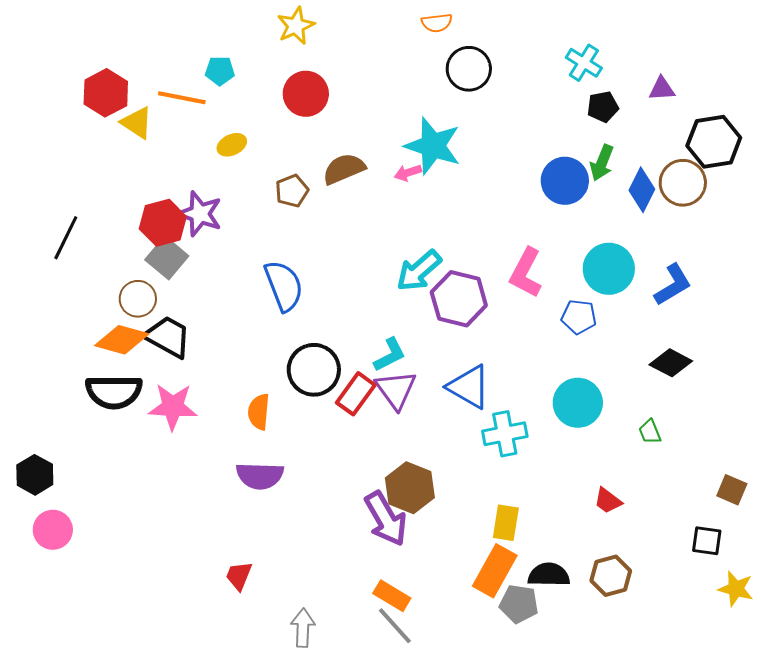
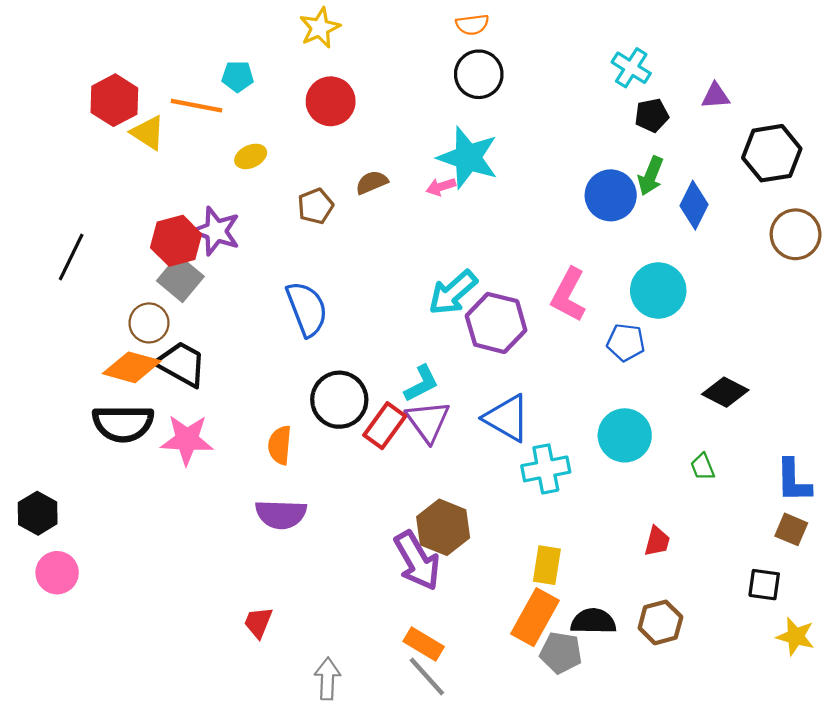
black circle: (469, 69) -> (479, 74), moved
brown semicircle: (344, 169) -> (372, 182), size x0.7
brown circle: (683, 183) -> (796, 234), moved
blue L-shape: (673, 285) -> (793, 481), moved, turned 120
red trapezoid: (608, 501) -> (657, 541), turned -112

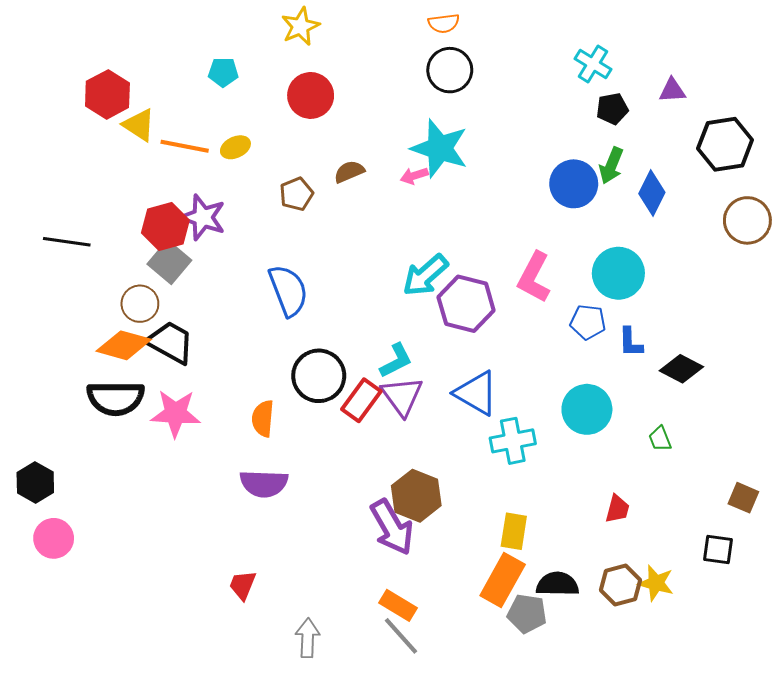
orange line: (197, 106) -> (185, 146), moved
black line: (71, 257) -> (67, 242), turned 72
blue L-shape: (793, 481) -> (631, 342), moved, size x0.7
yellow star: (796, 636) -> (656, 583), moved

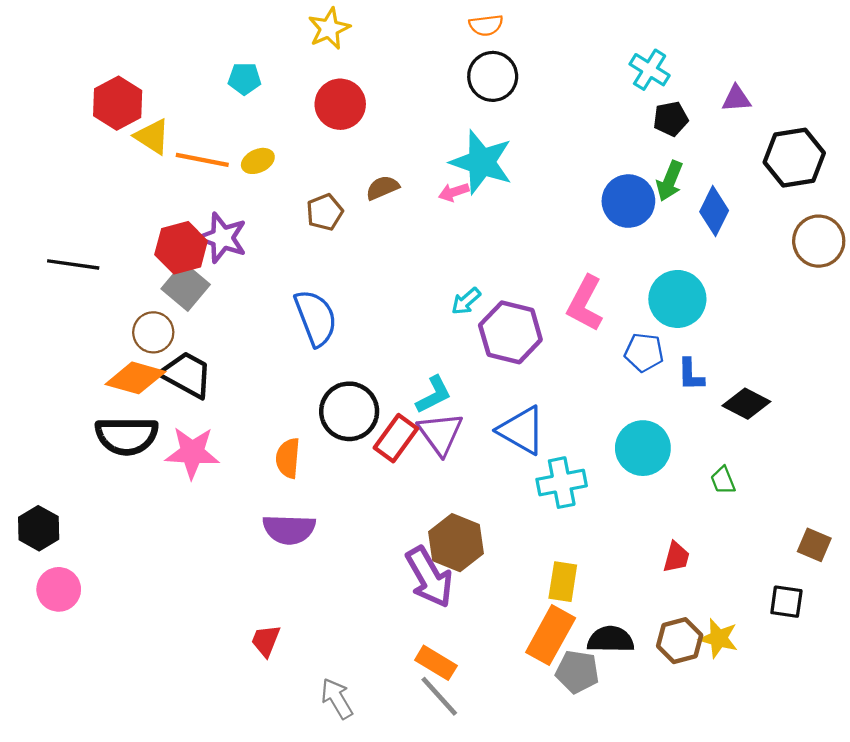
cyan arrow: (425, 275) -> (466, 301), size x0.6
gray arrow: (308, 638) -> (337, 698), turned -33

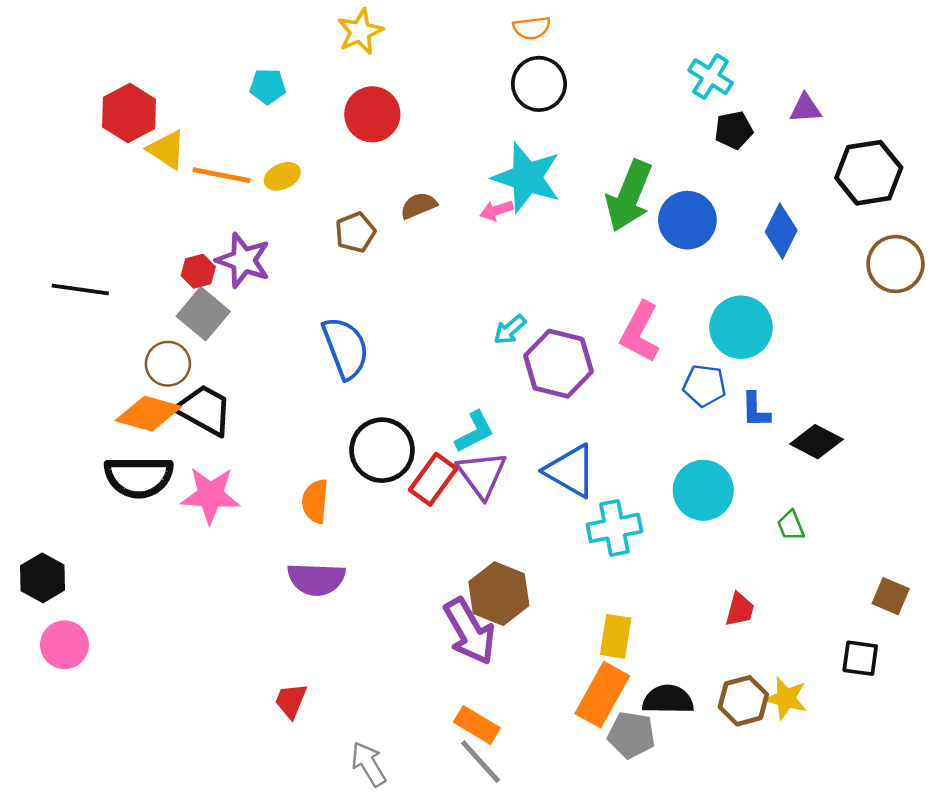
green arrow: (670, 181) -> (629, 196), moved, size x1.6
red hexagon: (181, 248) -> (198, 271), size x0.6

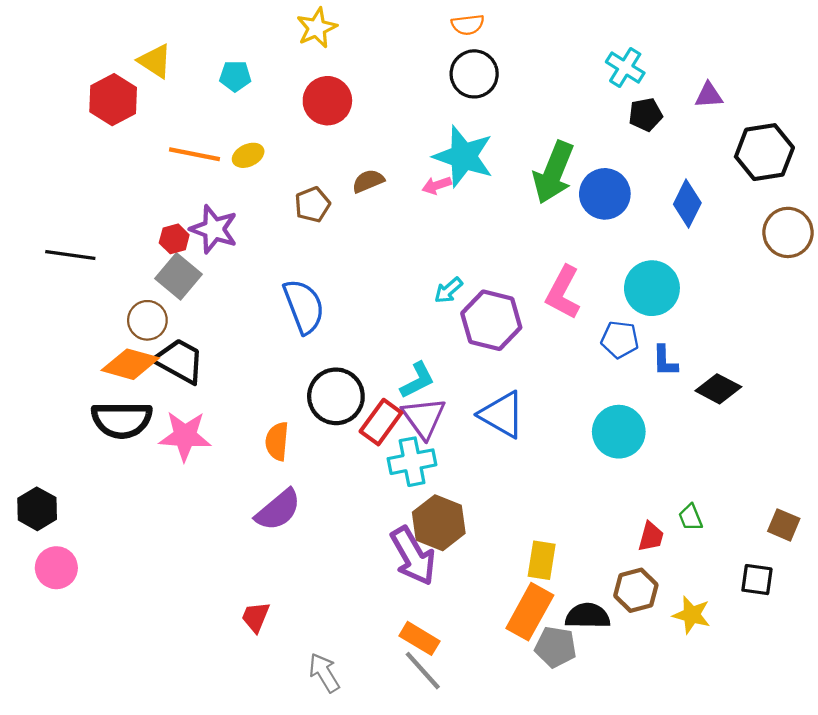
yellow triangle: (167, 150) -> (155, 61), moved
green trapezoid: (791, 526) -> (691, 517), moved
cyan cross: (614, 528) -> (412, 462), moved
purple semicircle: (316, 579) -> (278, 510), turned -42
brown hexagon: (743, 701) -> (636, 590), moved

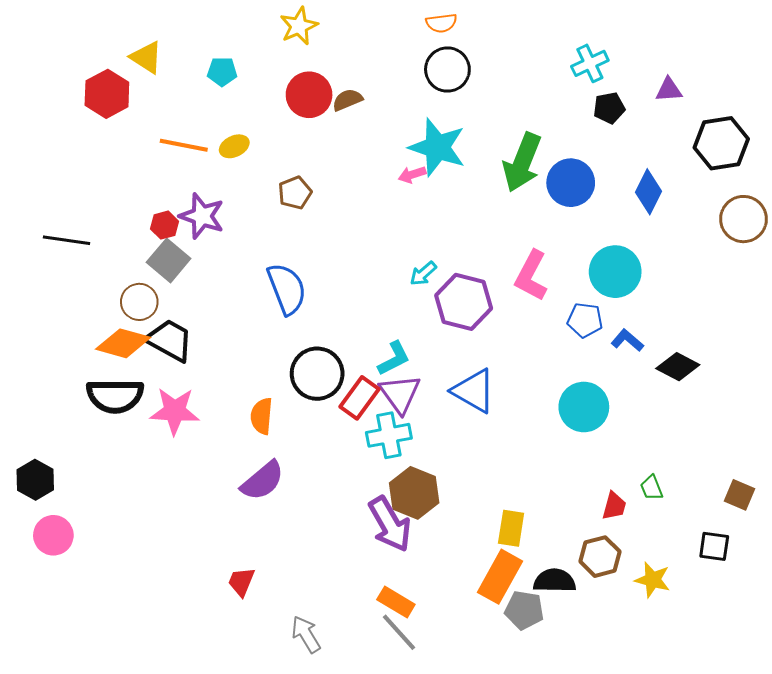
cyan cross: (625, 67) -> (590, 63), turned 33
brown semicircle: (368, 181) -> (347, 100), moved
blue L-shape: (665, 361) -> (627, 340), turned 132

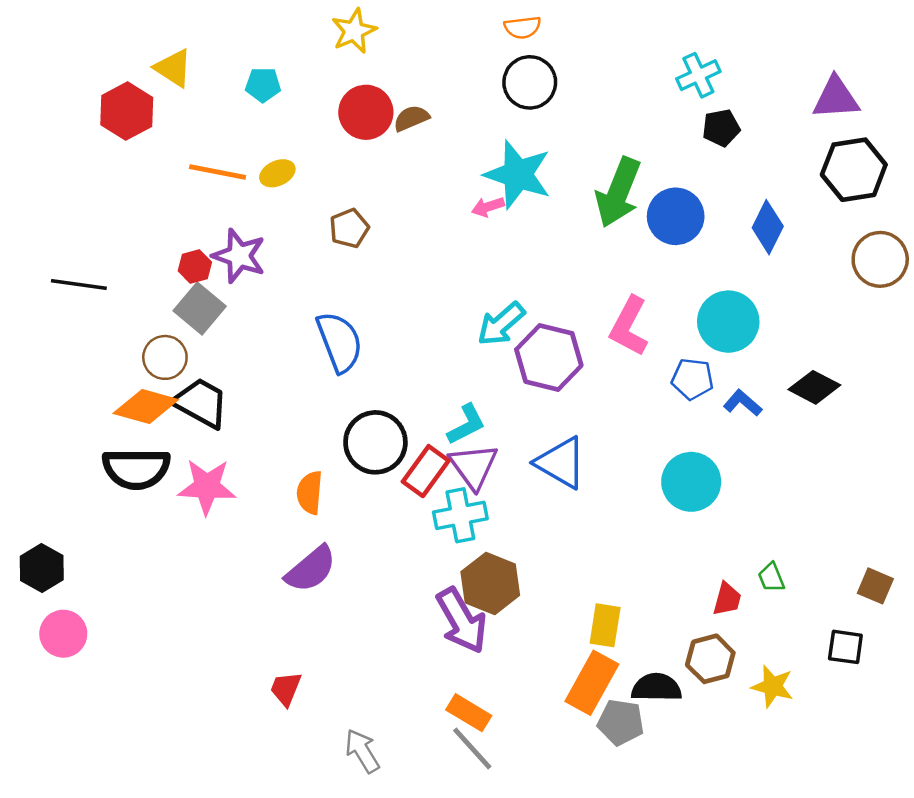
purple triangle: (669, 90) -> (836, 98), moved, size x1.5
cyan arrow: (423, 274) -> (501, 324), size x1.5
black diamond: (678, 367) -> (814, 387), moved

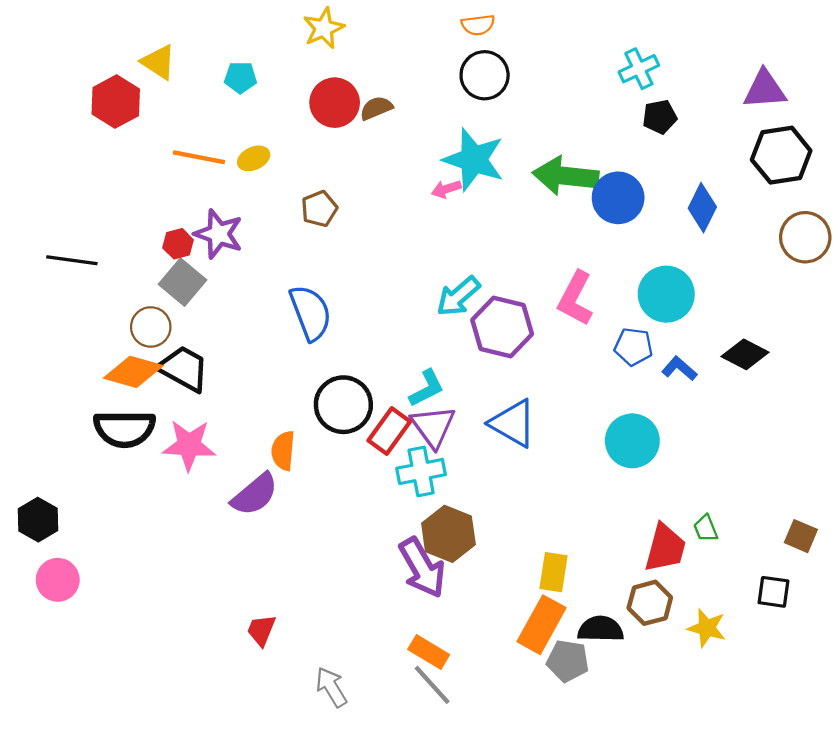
green arrow: (618, 192) -> (566, 176), turned 74
purple semicircle: (311, 569) -> (255, 494), moved
red trapezoid: (727, 599) -> (665, 548), size x1.6

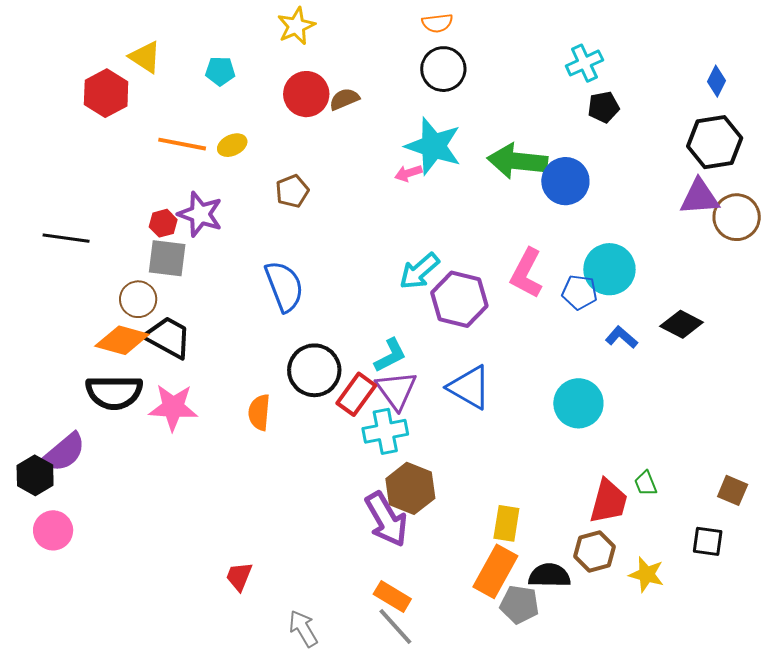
purple triangle: (765, 89) -> (700, 197), moved
blue diamond: (702, 208) -> (717, 81), moved, size x0.7
gray square: (182, 282) -> (167, 258), turned -33
blue pentagon: (633, 347) -> (579, 292), moved
purple semicircle: (255, 494) -> (64, 452), moved

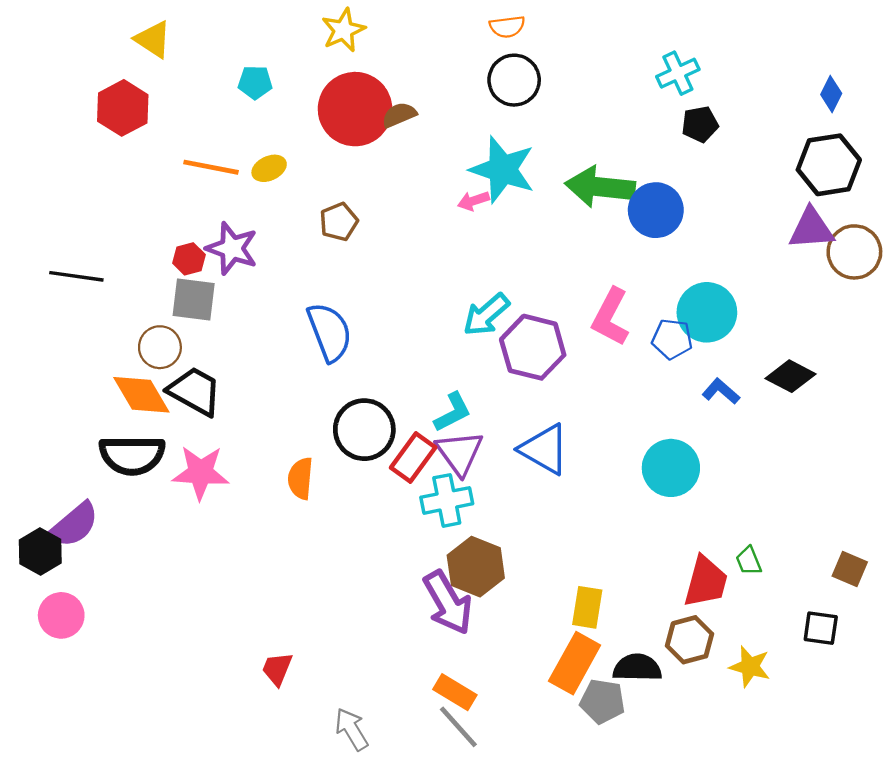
yellow triangle: (145, 57) -> (153, 39), moved
red circle: (306, 94) -> (355, 109), size x1.4
orange diamond: (122, 340) -> (141, 395), turned 44

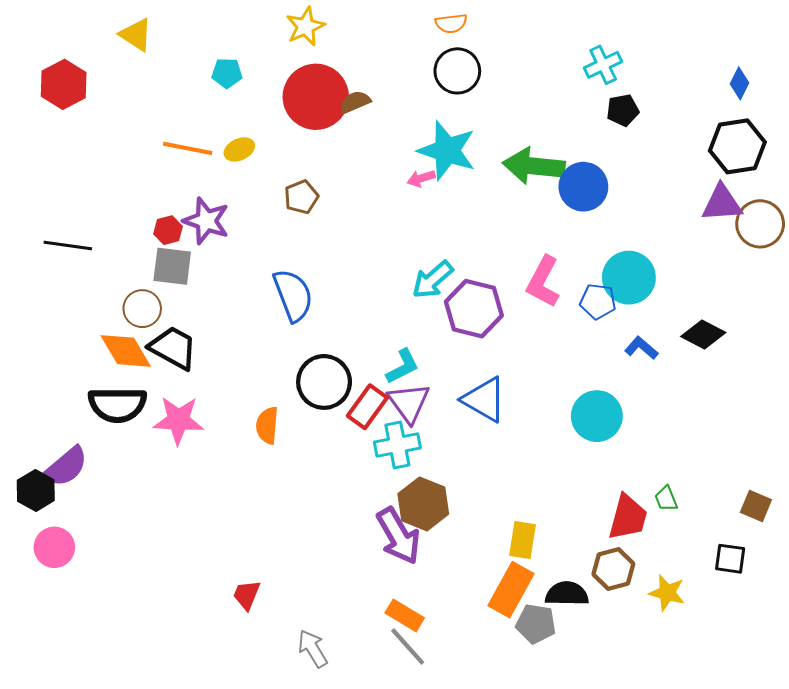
red hexagon: (123, 108) -> (64, 84), moved

